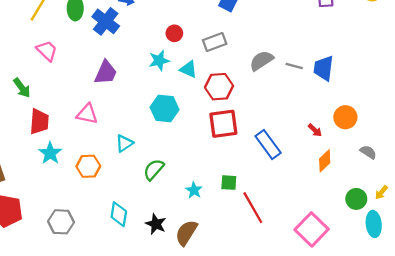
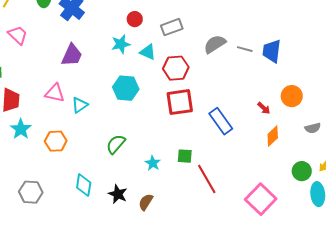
cyan triangle: (124, 143) -> (80, 105), moved
gray semicircle: (368, 152) -> (313, 128), turned 133
brown semicircle: (186, 233) -> (146, 202), size x0.7

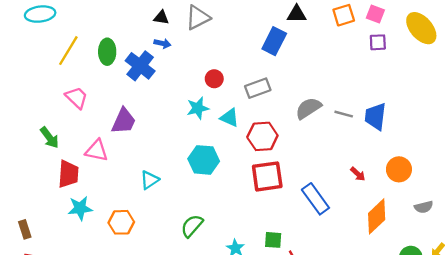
purple trapezoid: (72, 55) -> (124, 121), moved
pink triangle: (55, 93) -> (97, 151), moved
red arrow: (264, 108) -> (358, 174), moved
cyan star: (21, 129) -> (80, 208), turned 30
orange diamond: (273, 136) -> (377, 216), size x1.4

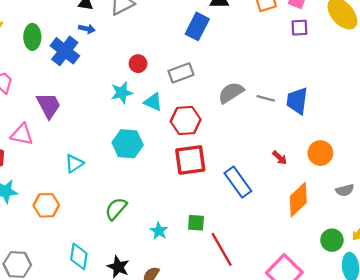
purple trapezoid: (124, 121) -> (49, 105), turned -52

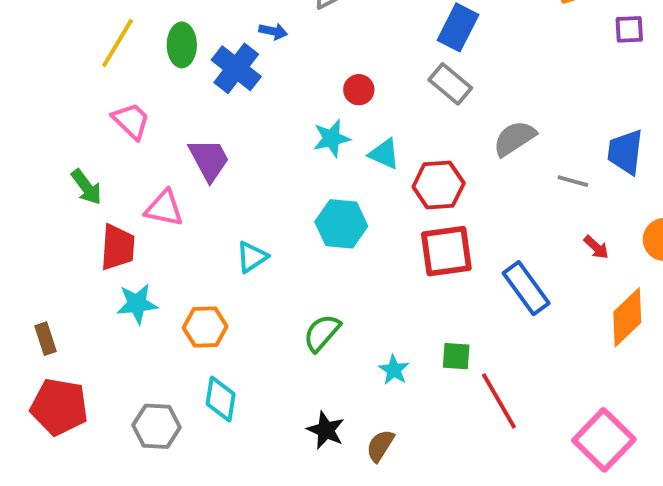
gray rectangle: (181, 73) -> (450, 84), moved, turned 60
gray line: (266, 98) -> (573, 181), moved
cyan diamond: (79, 256) -> (221, 399), moved

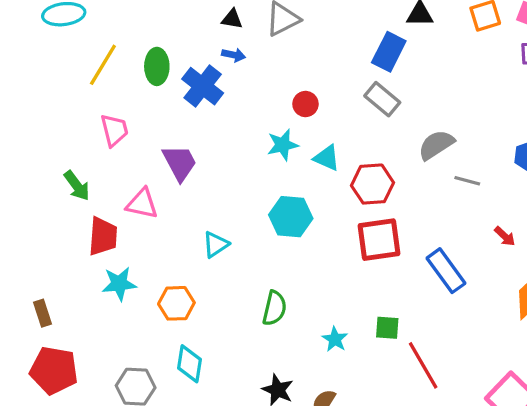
pink trapezoid: (131, 121) -> (114, 130), turned 32
gray line: (573, 181) -> (467, 181), moved
green semicircle: (322, 333) -> (274, 308), turned 152

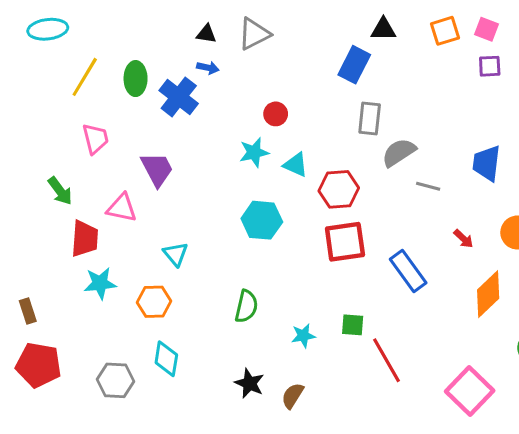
gray rectangle: (382, 99) -> (370, 119), moved, turned 56
cyan triangle: (216, 244) -> (176, 254), moved, turned -36
cyan star: (335, 339) -> (303, 336), turned 30

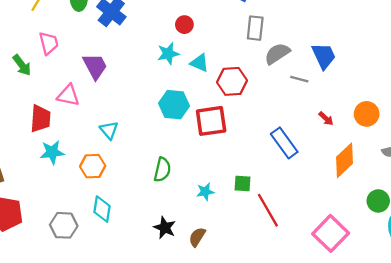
blue trapezoid: (487, 163) -> (324, 56), moved, turned 148
green arrow: (60, 191) -> (22, 65), moved
red square: (345, 242) -> (211, 121), moved

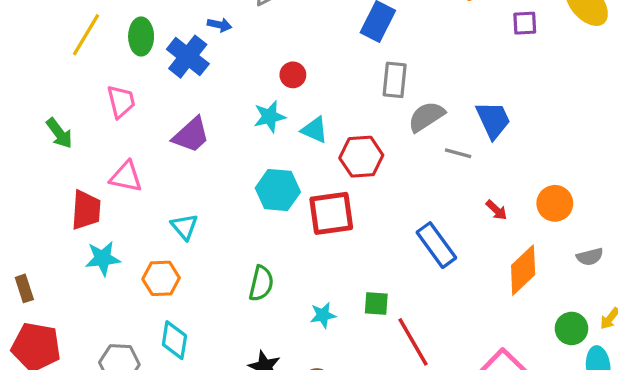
pink trapezoid: (49, 43) -> (121, 102), moved
purple trapezoid: (95, 66) -> (191, 135), moved, turned 76

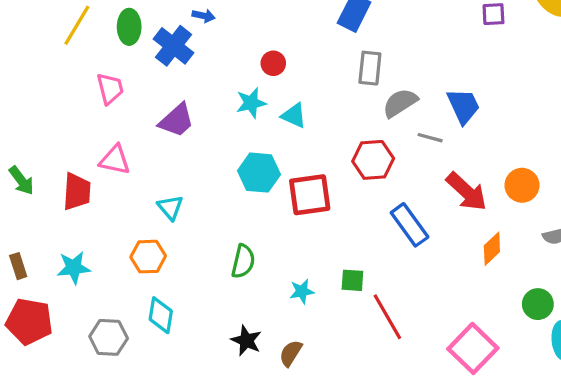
green arrow: (59, 133) -> (21, 181), moved
red hexagon: (361, 157) -> (373, 160), moved
red arrow: (496, 210) -> (467, 192), size x2.0
cyan star: (103, 258) -> (74, 268), moved
orange diamond: (523, 270) -> (492, 249), size x0.7

